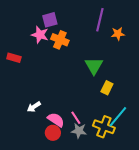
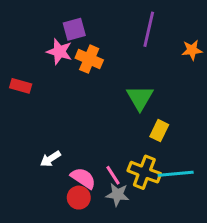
orange star: (118, 34) -> (192, 50), moved
cyan line: (118, 117) -> (176, 174), turned 45
yellow cross: (104, 127) -> (144, 172), moved

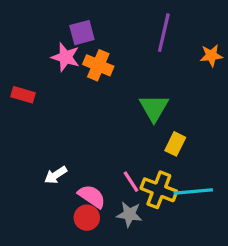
pink line: (113, 175) -> (131, 182), moved

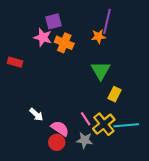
orange star: (211, 55) -> (98, 36), moved
white arrow: (56, 175) -> (36, 115), turned -104
yellow cross: (159, 190) -> (104, 124), turned 30

